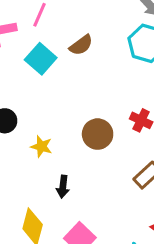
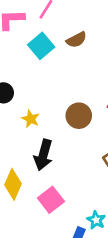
black arrow: (63, 187) -> (43, 155), size x1.6

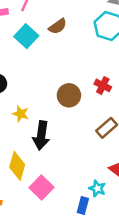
yellow star: (31, 119) -> (21, 114), moved
pink square: (51, 200) -> (42, 188), moved

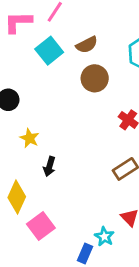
brown circle: (69, 95) -> (95, 78), moved
black arrow: (41, 135) -> (49, 166), size x0.6

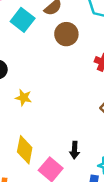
black arrow: (49, 166) -> (75, 150), moved

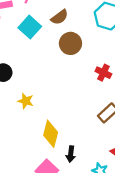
yellow diamond: (25, 150) -> (51, 134), moved

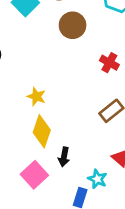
yellow star: (26, 101) -> (36, 97), moved

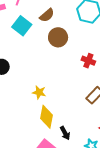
black arrow: (64, 157) -> (65, 133), turned -32

